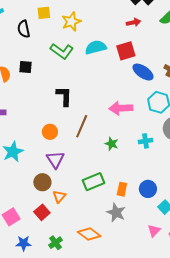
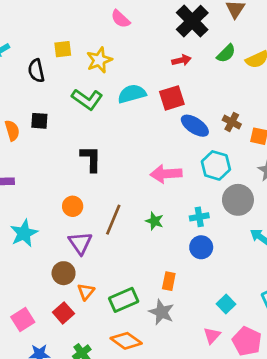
brown line: (82, 126) -> (113, 220), moved
green rectangle: (93, 182) -> (124, 300), moved
blue circle: (148, 189) -> (201, 247), moved

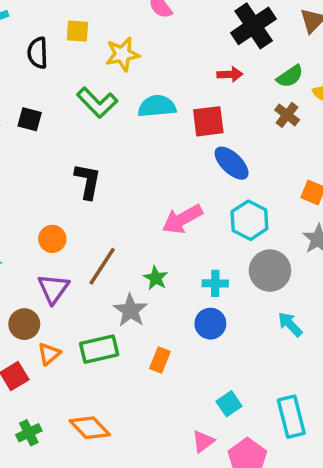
brown cross: (232, 122) -> (287, 115), moved
pink arrow: (166, 174) -> (182, 219), turned -36
green rectangle: (124, 300) -> (99, 349), moved
gray star: (161, 312) -> (130, 310), moved

